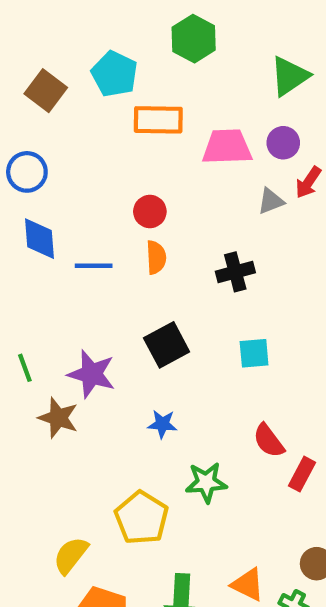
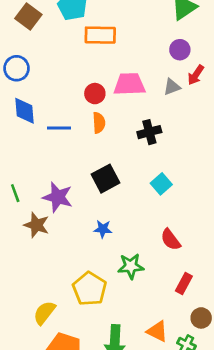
pink trapezoid: (227, 147) -> (129, 84), moved
cyan square: (254, 353) -> (161, 184), turned -36
red rectangle: (302, 474) -> (184, 283), moved

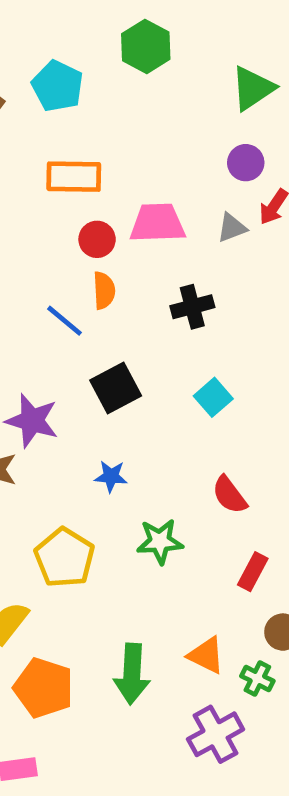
orange rectangle: (100, 35) -> (74, 177), moved
blue line: (59, 128) -> (64, 321), moved, turned 40
yellow pentagon: (90, 289) -> (64, 558), moved

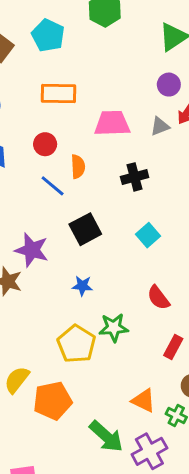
red circle: (97, 239) -> (45, 144), moved
yellow pentagon: (64, 558) -> (76, 344), moved
green arrow: (132, 674) -> (106, 436), moved, turned -51
orange pentagon: (44, 688) -> (53, 401), moved, turned -30

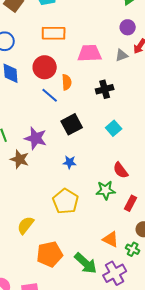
red circle: (45, 144) -> (45, 67), size x1.5
green star: (114, 328) -> (106, 190), moved
orange pentagon: (53, 401) -> (50, 254), moved

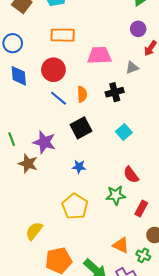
gray triangle: (122, 55) -> (132, 68), moved
orange semicircle: (67, 82) -> (82, 94), moved

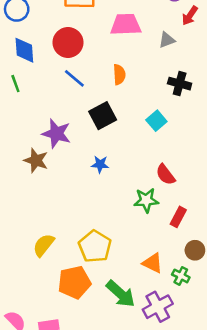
black cross: (115, 92) -> (180, 84), moved, turned 30
orange semicircle: (82, 94) -> (119, 75), moved
green line: (12, 139) -> (15, 84), moved
yellow pentagon: (75, 206) -> (95, 246), moved

